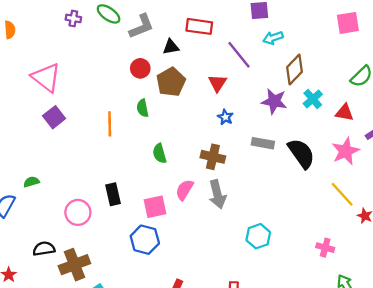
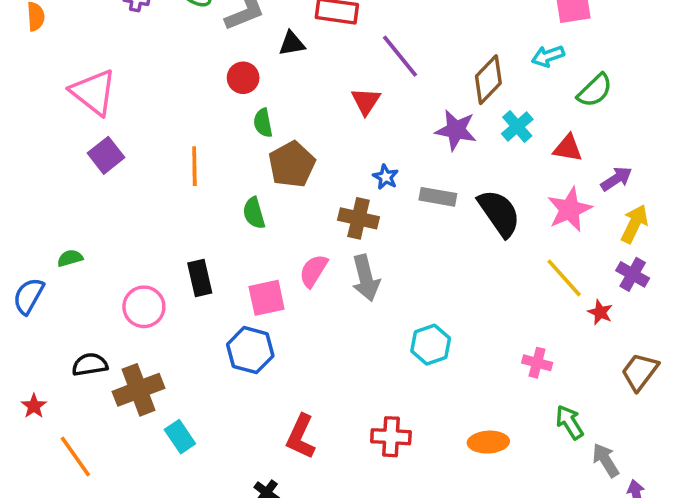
cyan arrow: (273, 38) -> (548, 56), moved
brown pentagon: (171, 82) -> (292, 164), moved
green semicircle: (143, 108) -> (263, 123), moved
blue star: (225, 117) -> (386, 177), moved
green semicircle: (160, 153) -> (254, 213), moved

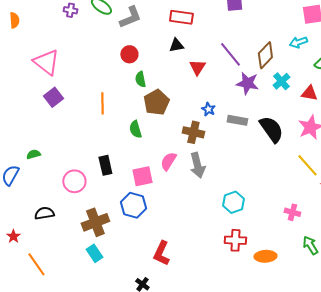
black triangle: (292, 44) -> (176, 45), moved
purple line: (400, 56) -> (230, 54), moved
brown cross: (138, 390) -> (95, 222), moved
red cross: (391, 437) -> (235, 240), moved

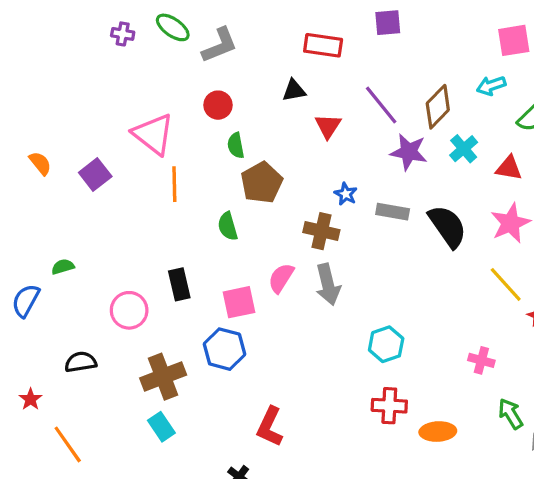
red rectangle: (181, 17) -> (323, 45), moved
orange semicircle: (14, 20) -> (40, 163), moved, turned -35
pink triangle: (46, 62) -> (153, 134), moved

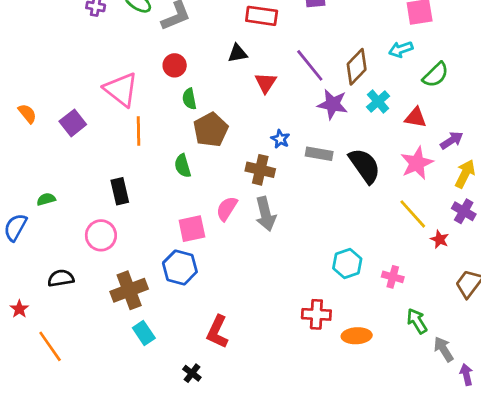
black rectangle: (179, 284) -> (120, 191), moved
cyan hexagon: (386, 344) -> (347, 263), moved
cyan rectangle: (161, 427) -> (144, 333), moved

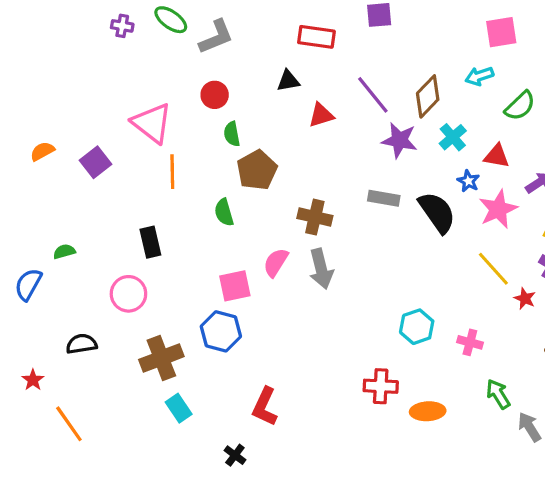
red triangle: (266, 83) -> (321, 115), turned 40
orange semicircle: (27, 114) -> (42, 151), turned -80
blue star: (280, 139) -> (468, 181), moved

